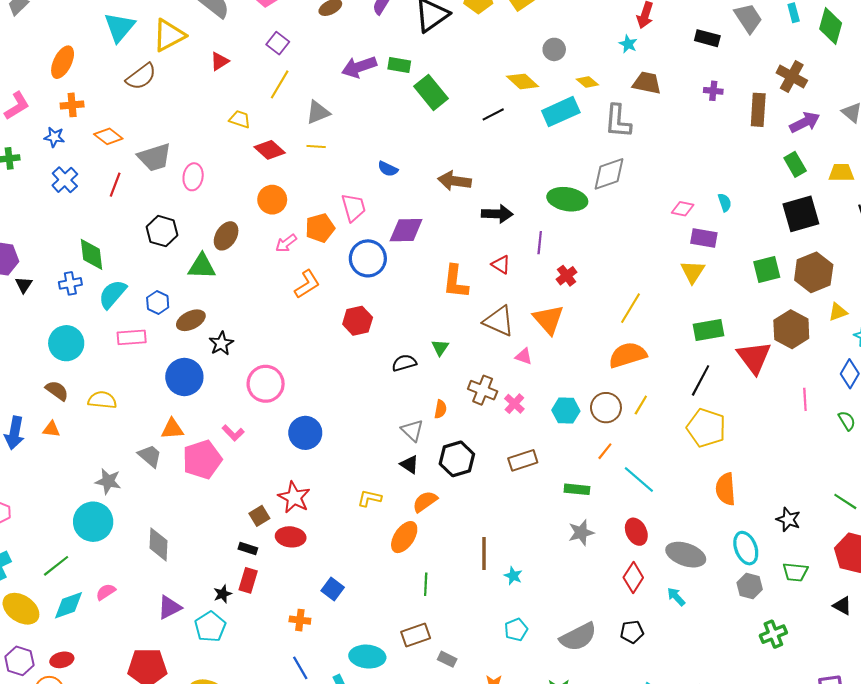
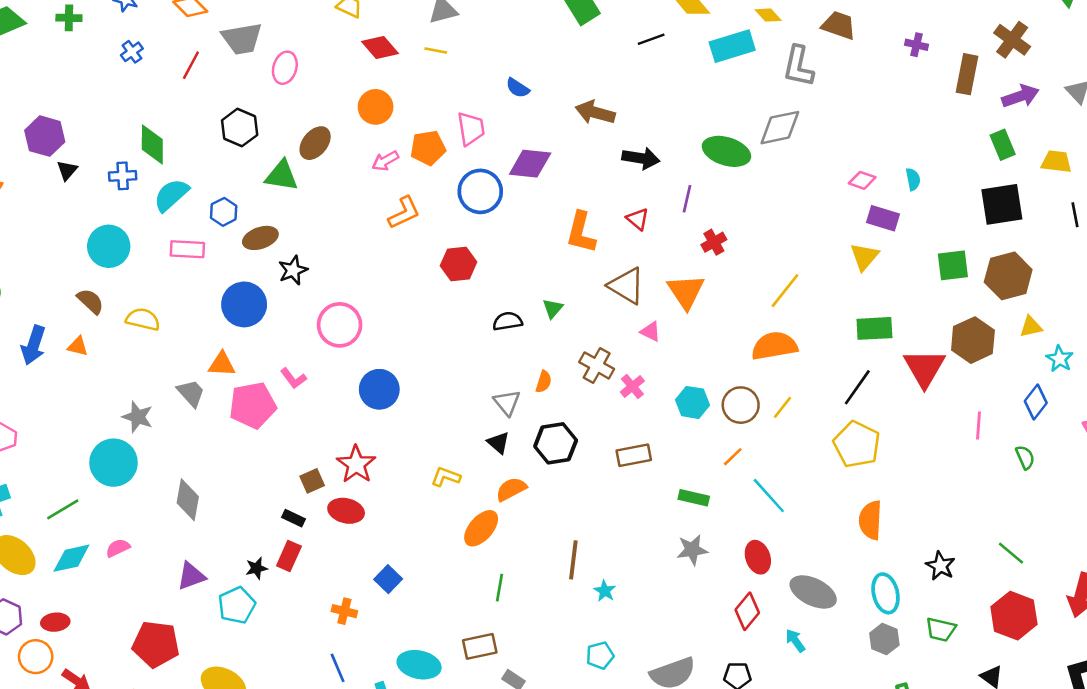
blue cross: (65, 180) -> (132, 52), size x0.7

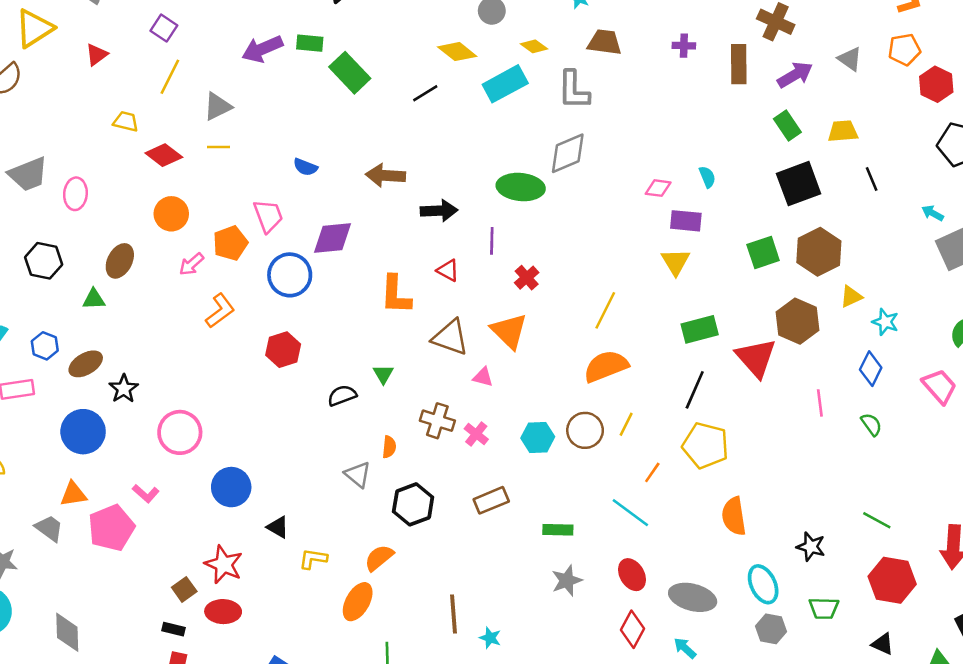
green triangle: (282, 176) -> (94, 299), size x0.7
black triangle: (498, 443) -> (278, 527), moved
orange line: (733, 457) -> (652, 472), moved

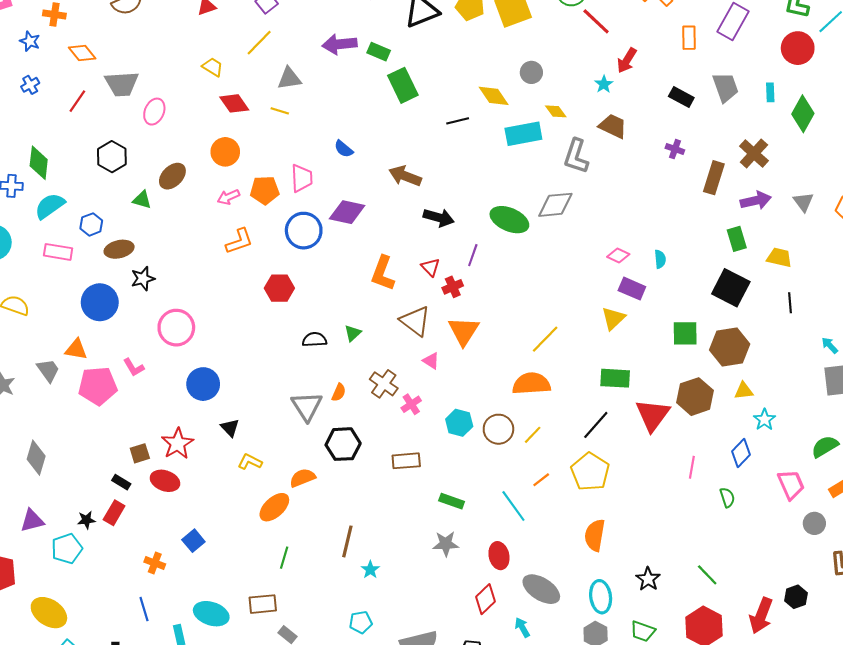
black square: (799, 184) -> (731, 288), turned 30
red cross: (527, 278) -> (453, 287), moved
gray triangle: (358, 475) -> (307, 406), size x1.4

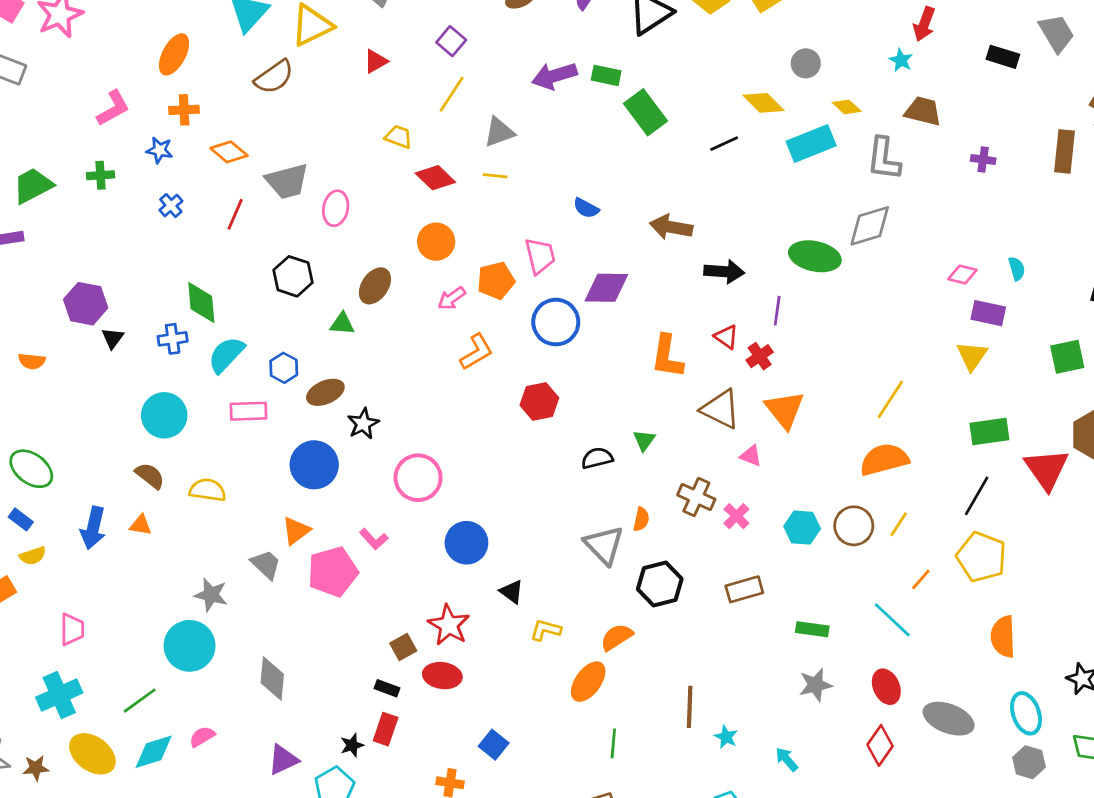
purple cross: (675, 149) -> (983, 160), moved
orange triangle: (76, 349) -> (296, 531), turned -35
cyan arrow: (522, 627) -> (787, 759), moved

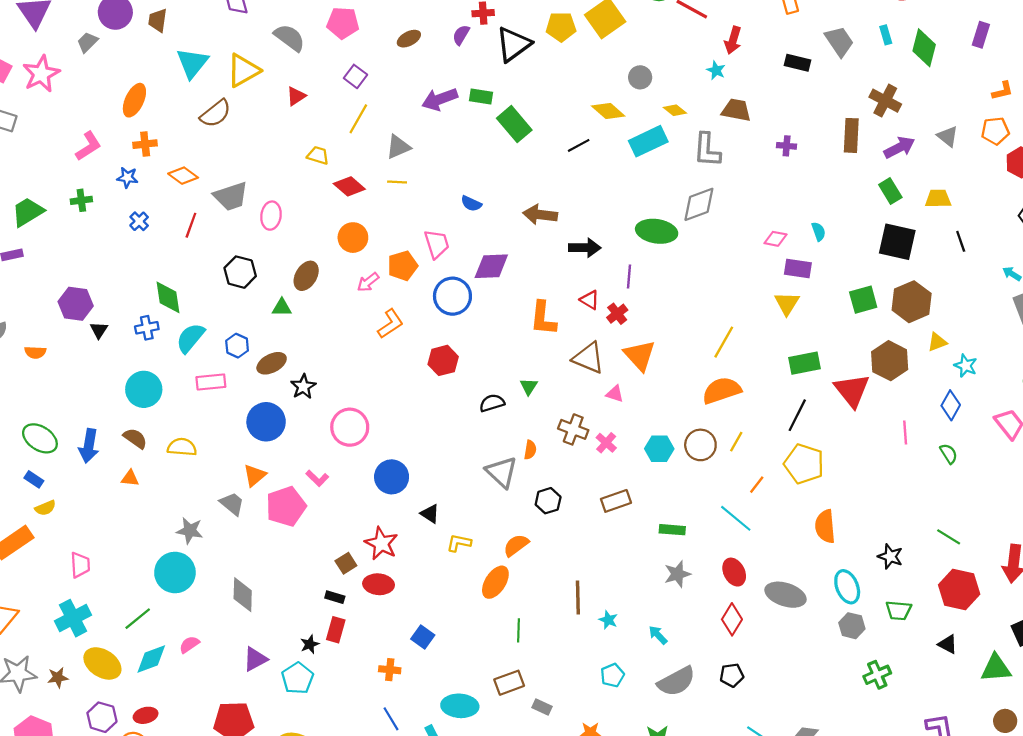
blue arrow: (93, 528) -> (89, 446), moved
black hexagon: (660, 584) -> (548, 501), size x0.7

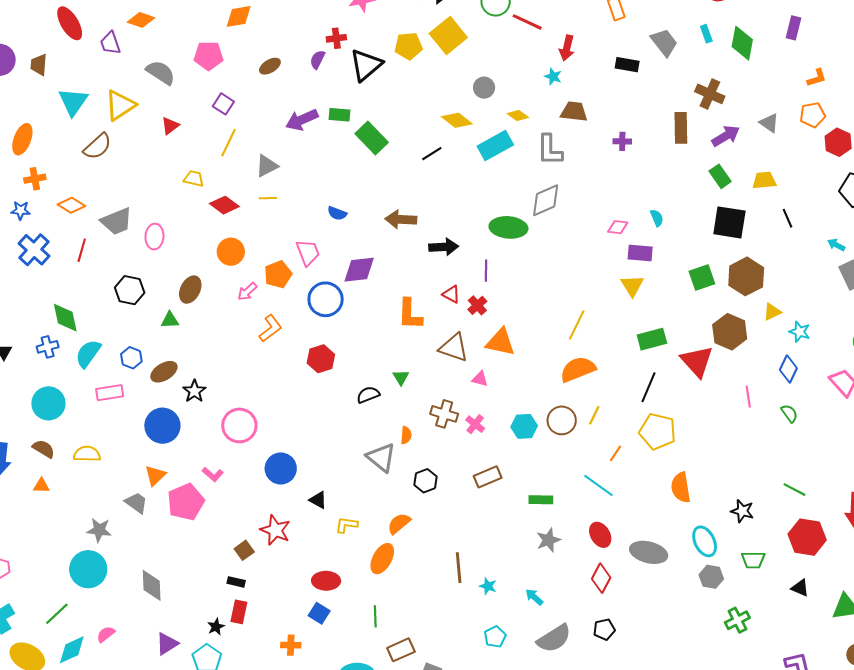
blue cross: (139, 221) -> (34, 250), size x1.8
orange triangle: (640, 355) -> (500, 342), turned -32
red ellipse: (379, 584) -> (326, 581), moved
green line: (519, 630) -> (375, 616), moved

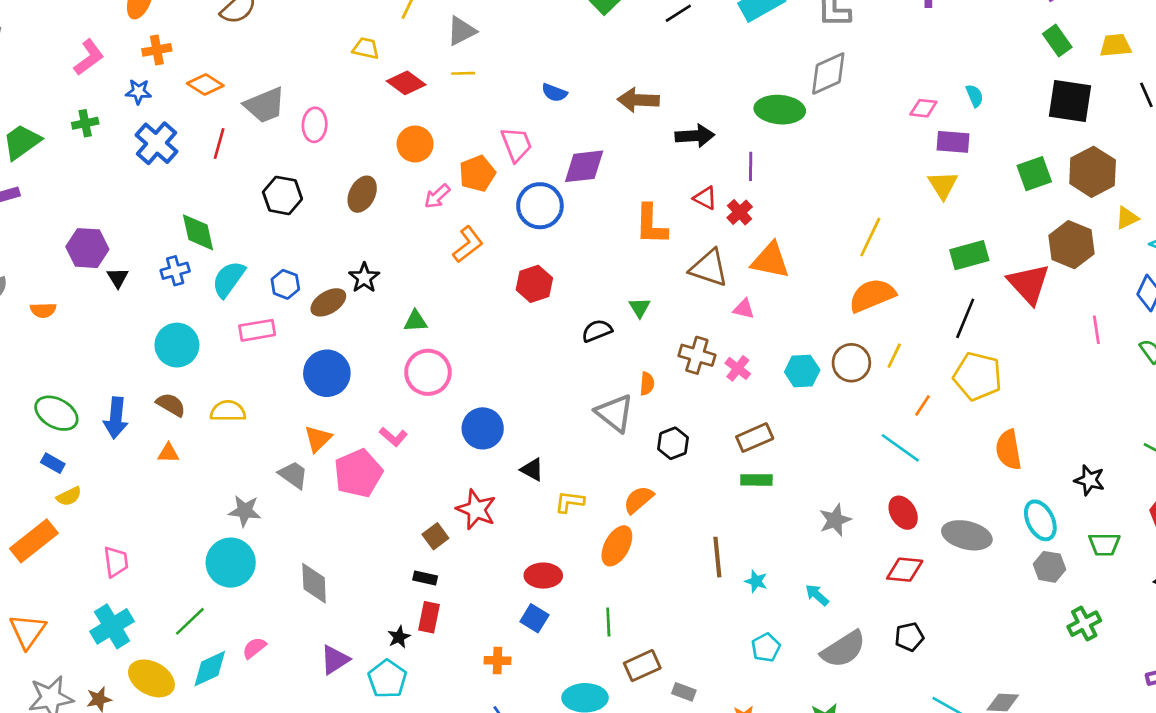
green triangle: (170, 320) -> (415, 321), moved
black star: (194, 391) -> (364, 278), moved
green rectangle: (541, 500) -> (756, 480), moved
red diamond: (601, 578) -> (905, 570), turned 68

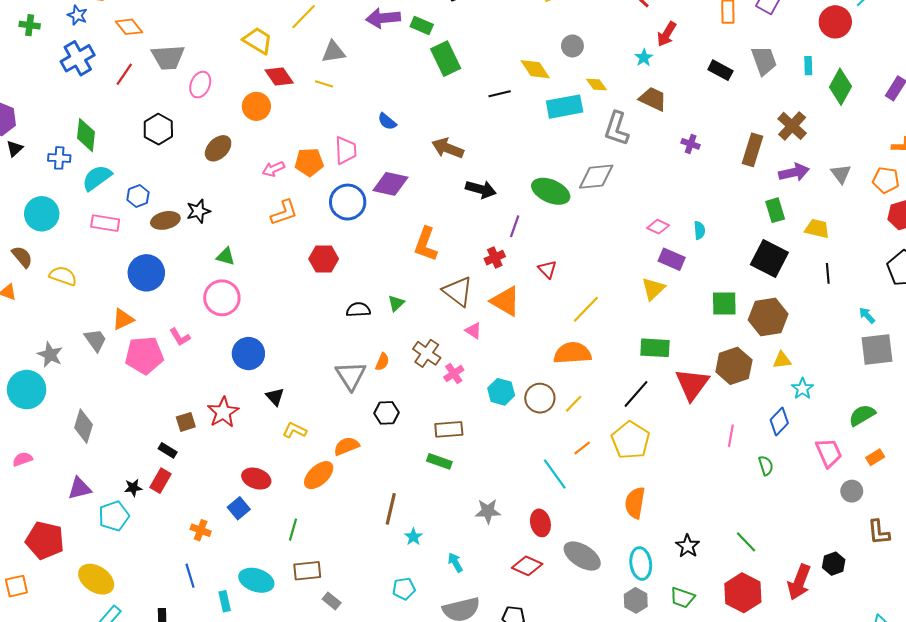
yellow trapezoid: (366, 48) -> (258, 41), size x1.4
orange circle: (415, 144) -> (256, 106), moved
red triangle: (705, 198) -> (547, 269), moved

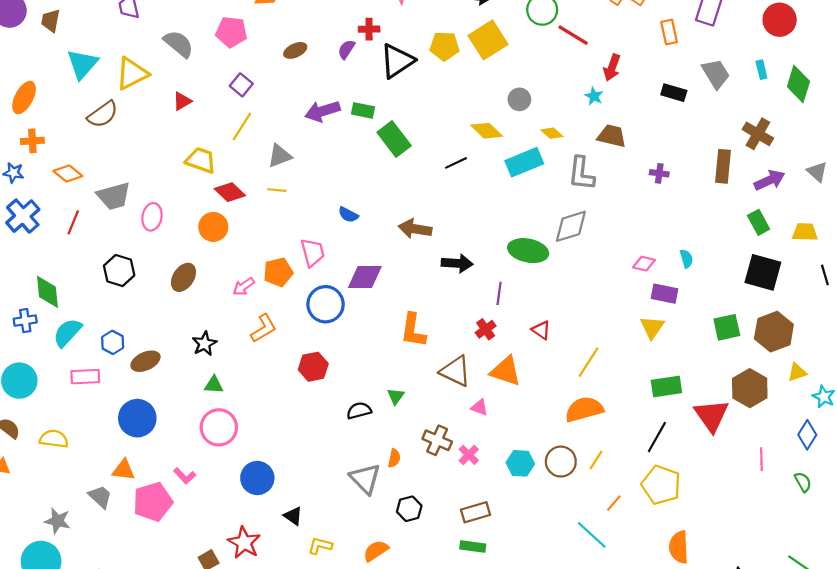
black star: (198, 211) -> (204, 344), moved
orange triangle: (123, 319) -> (124, 470), turned 45

